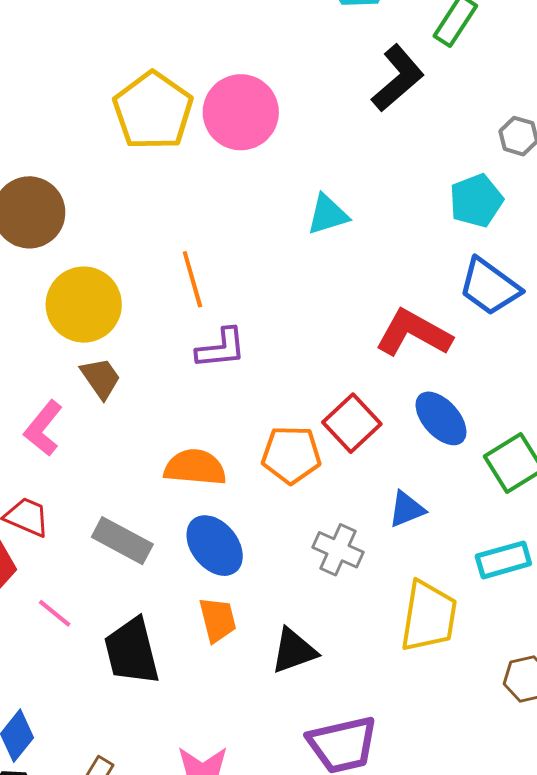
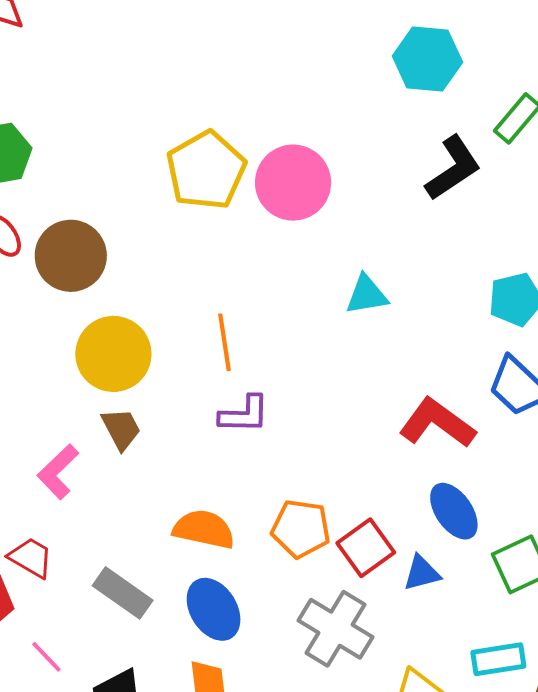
red square: (352, 423) -> (366, 548), moved
blue triangle: (407, 509) -> (422, 573), moved
gray cross: (338, 550) -> (335, 629), size x1.5

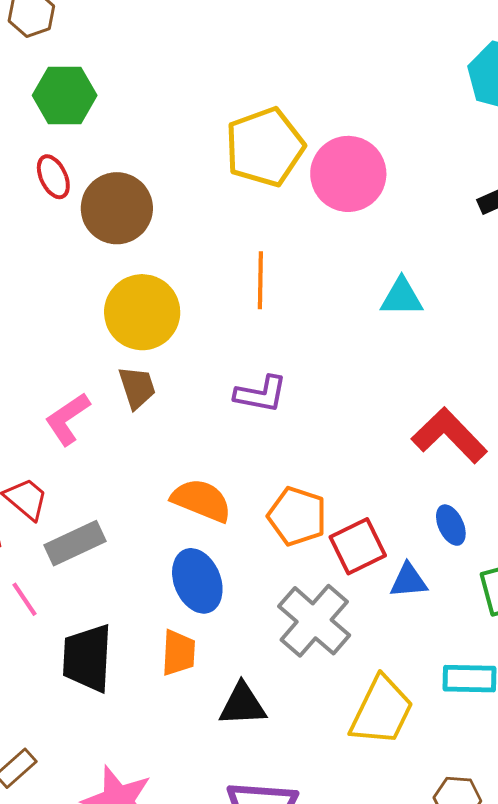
orange line: (224, 342) -> (260, 280), moved
blue ellipse: (454, 511) -> (451, 525), size x0.7
gray rectangle: (123, 593) -> (75, 543), moved, turned -70

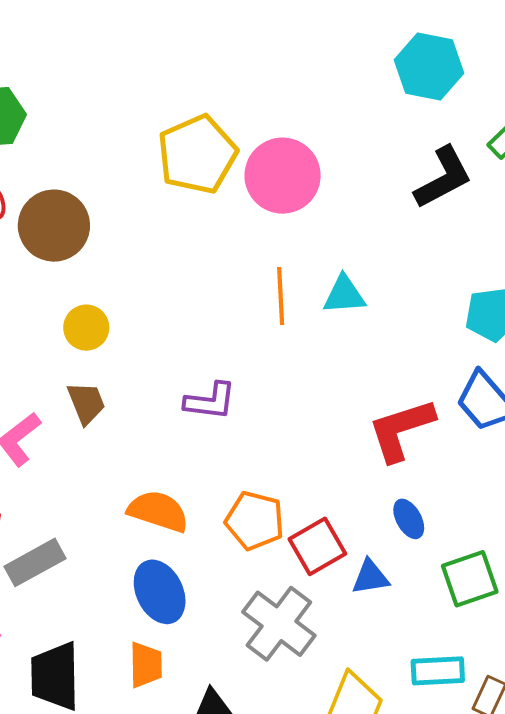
orange line: (260, 280) -> (281, 296), moved
yellow circle: (142, 312) -> (86, 328), size x0.6
red L-shape: (449, 435) -> (401, 430), turned -60

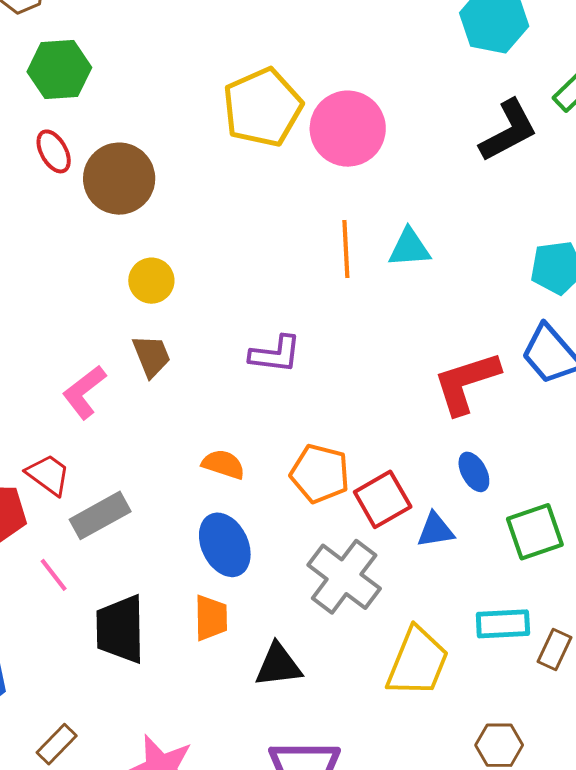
orange semicircle: (158, 511) -> (223, 464), size x0.7

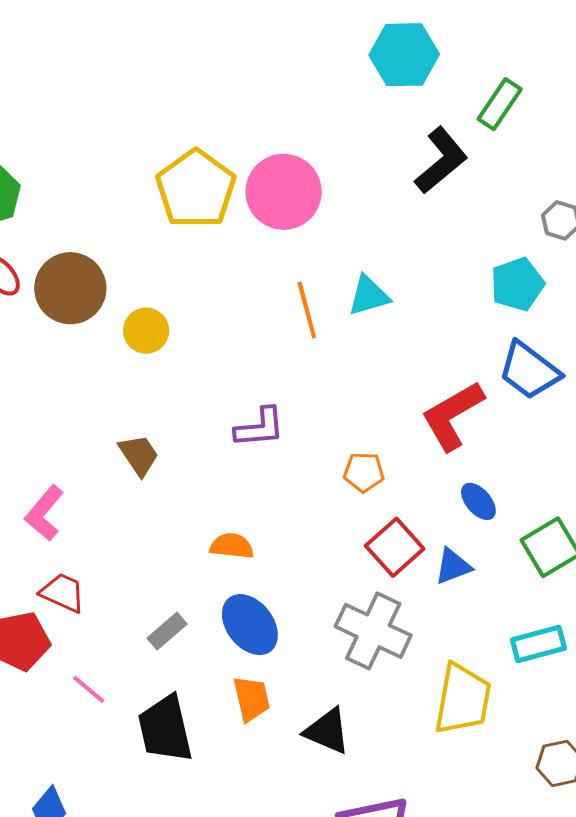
yellow circle: (151, 281) -> (146, 331), moved
pink L-shape: (84, 392) -> (44, 513), moved
orange pentagon: (320, 474) -> (364, 472), moved, size x0.7
gray rectangle: (100, 515) -> (167, 631), moved, size x0.7
black triangle: (278, 665) -> (327, 731), turned 42

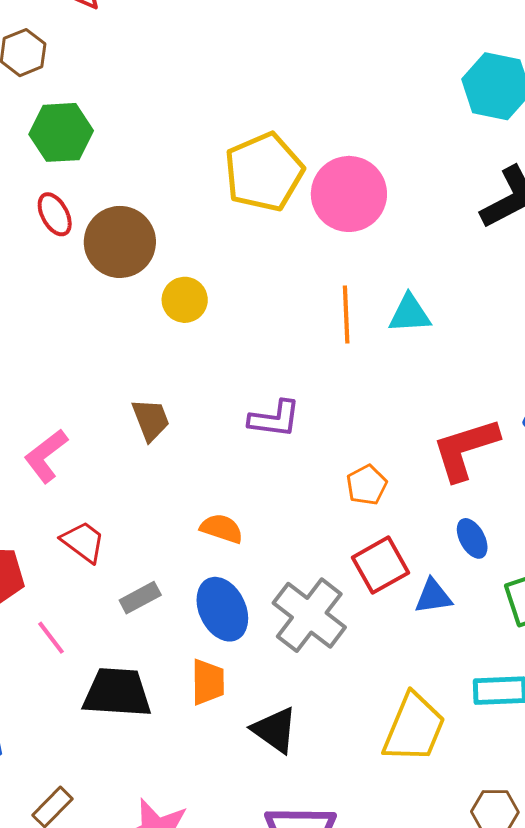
orange pentagon: (364, 472) -> (367, 485), turned 30
red trapezoid: (63, 593) -> (83, 542), moved
gray cross: (373, 631) -> (309, 615), moved
black trapezoid: (165, 729) -> (117, 693), turned 94

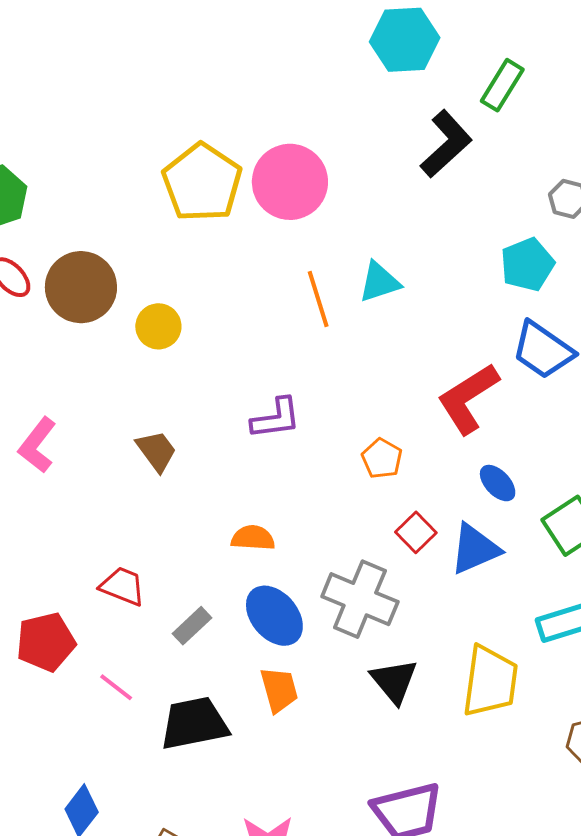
pink L-shape: (46, 456) -> (37, 445), moved
red square: (380, 565) -> (416, 532), size x0.7
blue triangle: (433, 596) -> (475, 549), size x1.4
black triangle: (275, 730) -> (394, 681), moved, turned 30

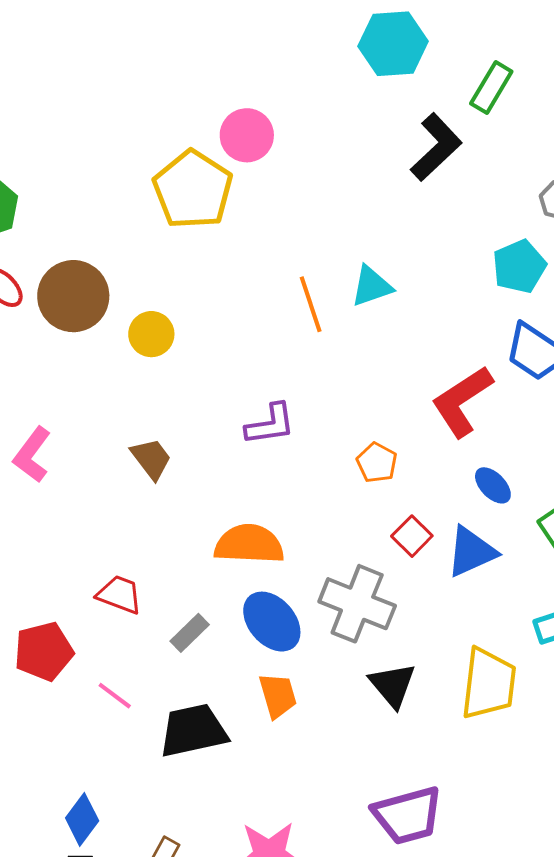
pink circle: (290, 182) -> (247, 135), moved, size x0.7
orange semicircle: (253, 538) -> (249, 544), size x1.6

